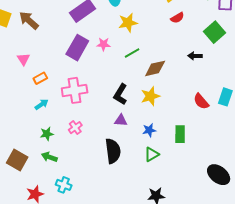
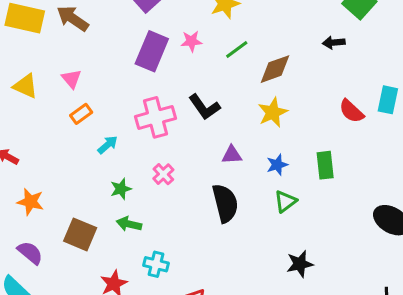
orange rectangle: (40, 78) -> (81, 114), moved
black L-shape: (120, 94) -> (204, 107), moved, turned -60

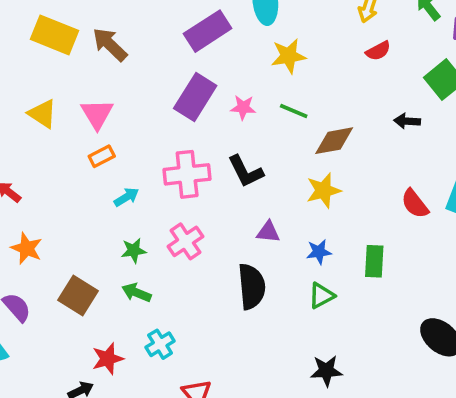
pink star: (191, 41) -> (243, 108), moved
green line: (237, 50) -> (294, 111), turned 50
pink triangle: (71, 79) -> (97, 114), size x1.4
pink cross: (163, 174) -> (185, 241), size x1.4
cyan cross: (156, 264) -> (160, 344), turned 35

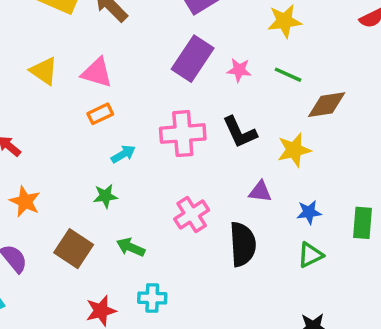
pink triangle: (97, 114) -> (97, 73), turned -44
yellow star: (323, 190) -> (294, 150), moved
pink cross: (185, 241) -> (192, 215), moved
green star: (134, 250) -> (105, 196), moved
cyan cross: (160, 344) -> (152, 298), turned 32

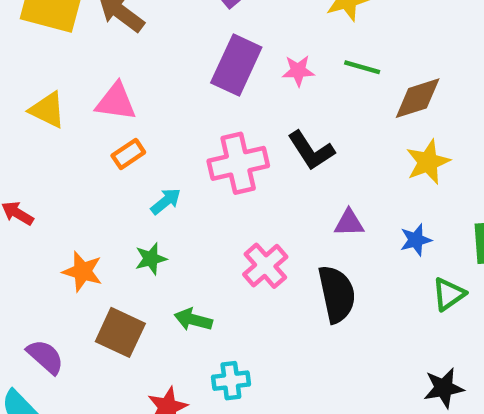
yellow star: (294, 150) -> (428, 162), moved
orange star: (25, 201) -> (83, 271), moved
green triangle: (310, 255) -> (449, 294), moved

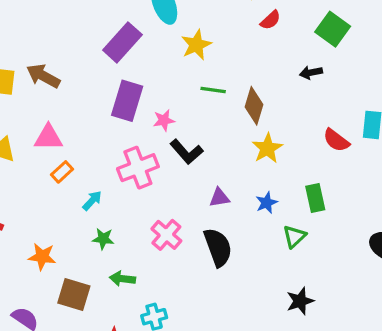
pink star: (298, 71) -> (164, 120), moved
brown diamond: (418, 98) -> (254, 106), turned -48
green star: (151, 259) -> (103, 239), moved, turned 30

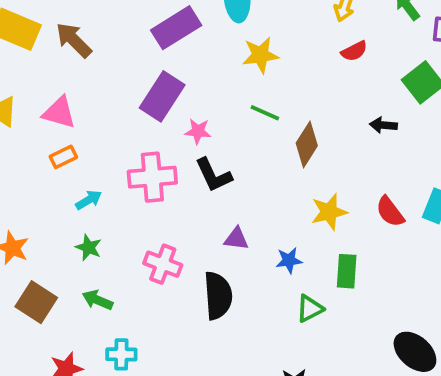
yellow star: (267, 148) -> (329, 212), moved
pink cross: (166, 235) -> (163, 264), turned -36

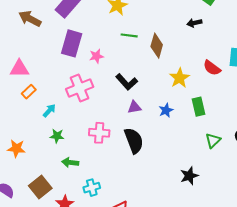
brown arrow: (74, 40) -> (30, 19), moved
black L-shape: (214, 175) -> (127, 82), moved
brown square: (36, 302) -> (40, 187), moved, turned 35
green triangle: (310, 309) -> (213, 141), moved

